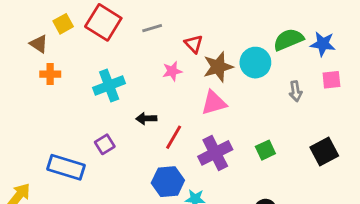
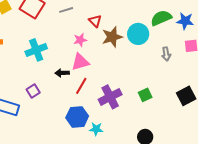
pink triangle: (214, 103) -> (80, 62), moved

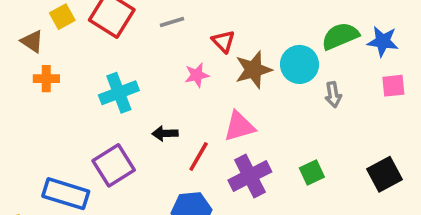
gray arrow: (166, 54) -> (333, 95), moved
pink triangle: (80, 62) -> (239, 126), moved
purple square: (33, 91) -> (114, 165), size x1.6

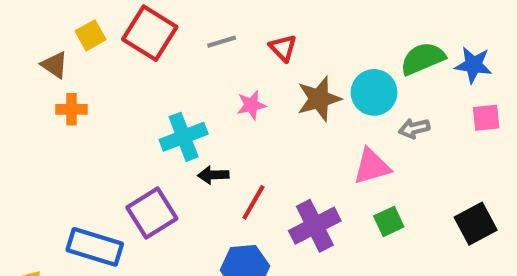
red triangle: (223, 41) -> (283, 48), moved
cyan cross: (119, 93) -> (184, 137), moved
gray arrow: (333, 95) -> (414, 128), turned 85
pink triangle: (239, 126) -> (372, 166), moved

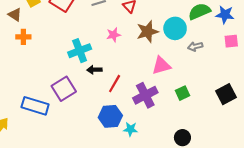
pink triangle: (372, 166) -> (161, 66), moved

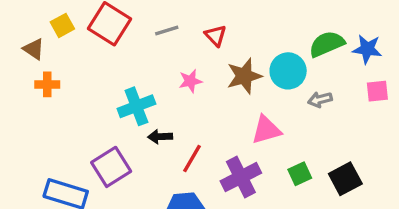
black square: (226, 94) -> (345, 179), moved

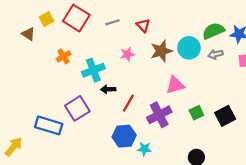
orange cross: (47, 84) -> (64, 56), moved, turned -32
gray arrow: (320, 100) -> (216, 54), moved

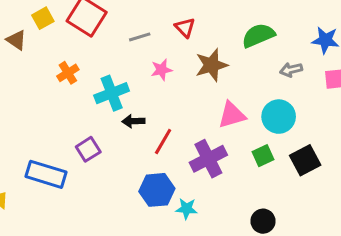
gray line: (112, 22) -> (140, 37), moved
green semicircle: (213, 31) -> (258, 35), moved
cyan circle: (189, 48) -> (279, 117), moved
purple square: (77, 108) -> (88, 149), size x0.7

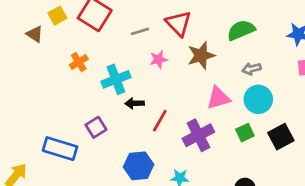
red triangle: (185, 28) -> (178, 24), size x1.5
gray arrow: (291, 70) -> (252, 69), moved
blue hexagon: (157, 190) -> (139, 166), moved

